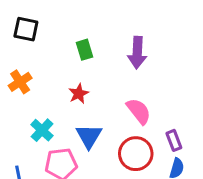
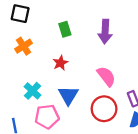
orange cross: (20, 82) -> (23, 46), moved

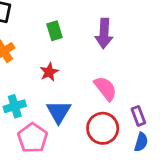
cyan cross: (32, 91) -> (15, 106), turned 30
pink pentagon: (47, 117) -> (33, 138), turned -30

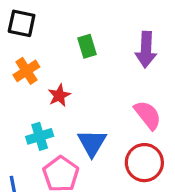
red star: (49, 72) -> (59, 95), moved

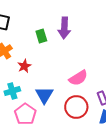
purple arrow: (146, 50) -> (64, 28), moved
pink semicircle: (148, 115) -> (78, 78), turned 96

